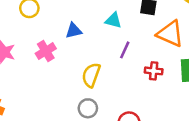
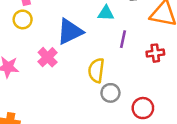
blue triangle: (74, 31) -> (70, 32), size x1.6
gray circle: (88, 108) -> (110, 93), moved

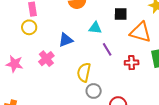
blue triangle: (70, 32) -> (66, 40), size x0.7
purple line: (123, 39) -> (107, 49), turned -48

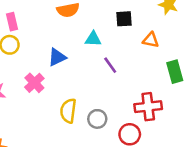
orange triangle: (140, 32) -> (151, 40), size x0.6
red cross: (132, 63) -> (148, 107), moved, size x1.5
yellow semicircle: (84, 72) -> (68, 111), moved

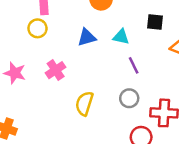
blue triangle: (57, 57) -> (87, 37), moved
gray circle: (97, 119) -> (129, 98), moved

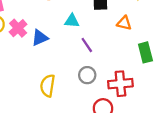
blue triangle: (87, 37) -> (40, 38), moved
pink cross: (56, 70) -> (18, 28), moved

